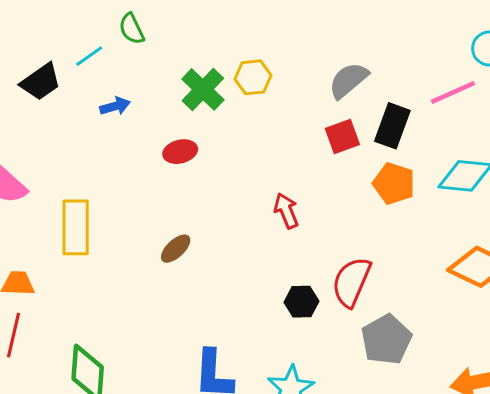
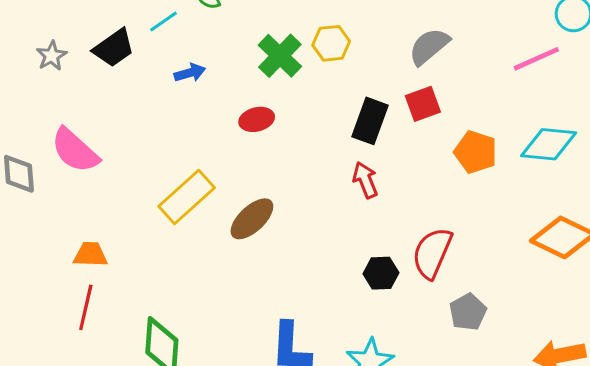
black rectangle: (392, 126) -> (370, 121), moved
yellow rectangle: (76, 227) -> (187, 197), moved, turned 48
brown ellipse: (176, 249) -> (252, 219), size x1.4
gray pentagon: (386, 340) -> (468, 312), size x0.7

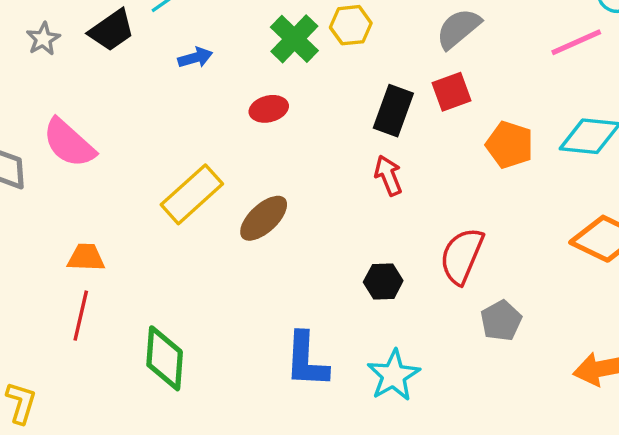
black hexagon: (381, 273) -> (383, 281), moved

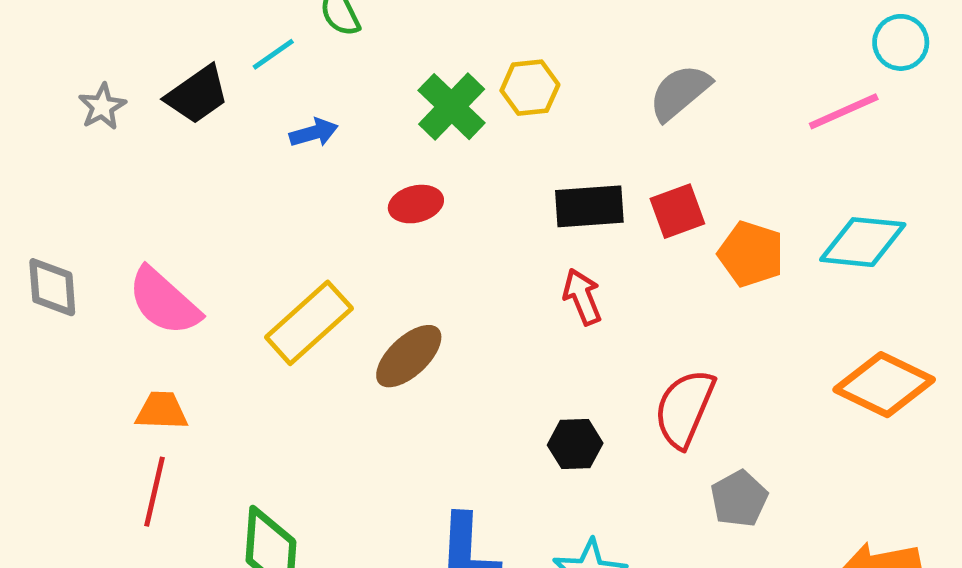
red square: (452, 92) -> (677, 211), moved
black rectangle: (393, 111) -> (589, 206), turned 66
pink semicircle: (69, 143) -> (164, 301), moved

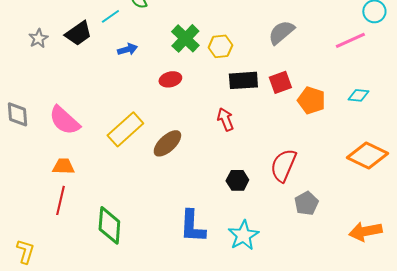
yellow hexagon: (530, 88) -> (220, 46), moved
cyan diamond: (863, 242) -> (358, 95), size x0.6
red arrow: (582, 297) -> (225, 119), moved

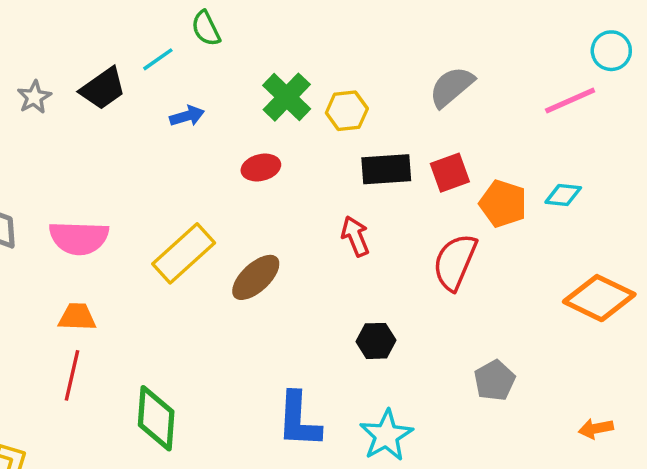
cyan diamond: (358, 95) -> (563, 195), moved
pink semicircle: (64, 120) -> (79, 238), turned -40
red semicircle: (283, 165) -> (455, 262), moved
orange arrow: (365, 231) -> (596, 429), size x0.6

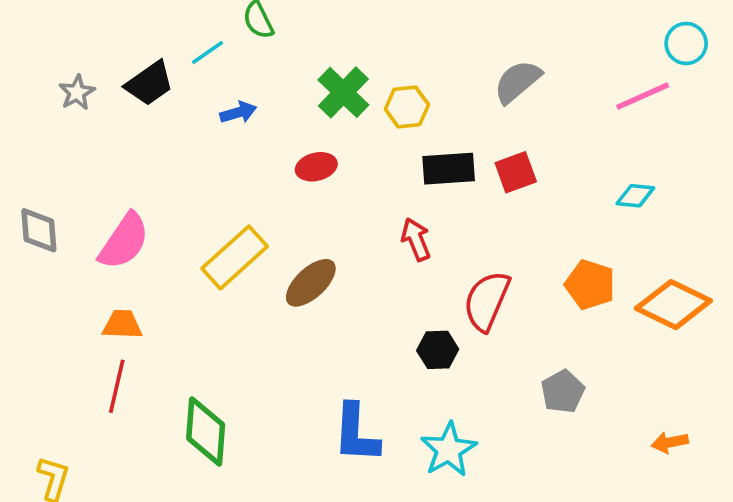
orange pentagon: (503, 204) -> (590, 285), moved
pink semicircle: (79, 238) -> (124, 241), turned -58
red semicircle: (455, 262) -> (487, 301), moved

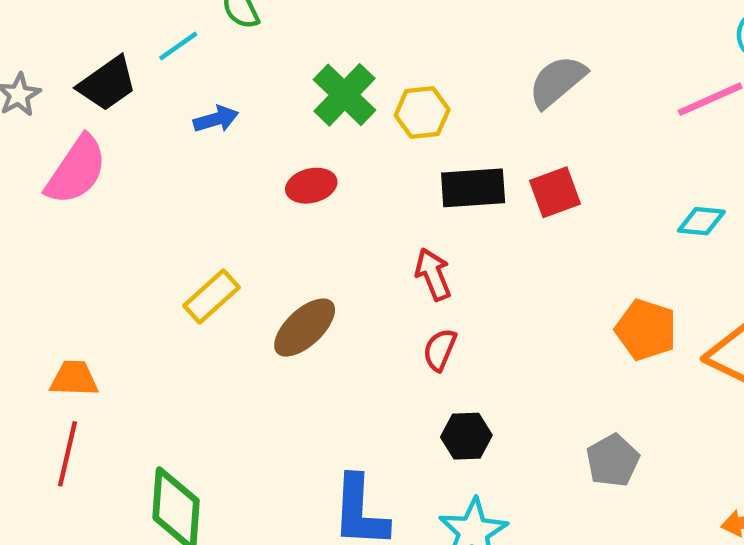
pink semicircle: (124, 241) -> (76, 170), moved
yellow rectangle: (235, 257) -> (212, 296), size x0.7
red semicircle: (487, 301) -> (440, 350), moved, size x0.6
black hexagon: (438, 350) -> (466, 436), moved

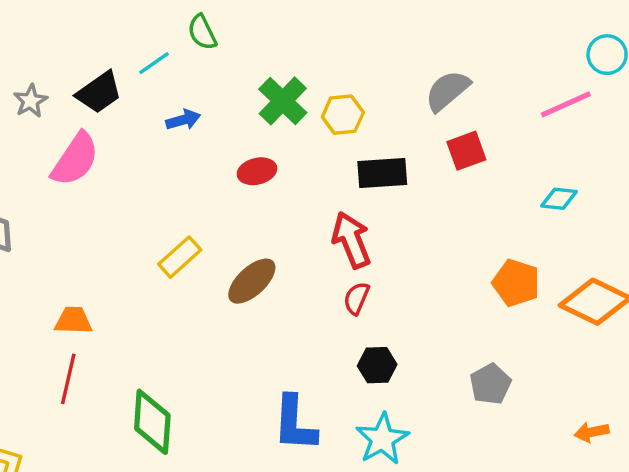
red square: (555, 192) -> (466, 151), moved
red arrow: (433, 274) -> (351, 240), size x1.4

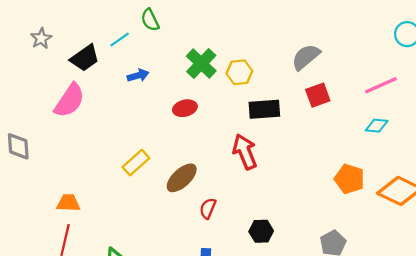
gray star: (30, 101) -> (41, 38), moved
pink line: (566, 104) -> (381, 85), moved
red semicircle: (357, 298) -> (208, 208), moved

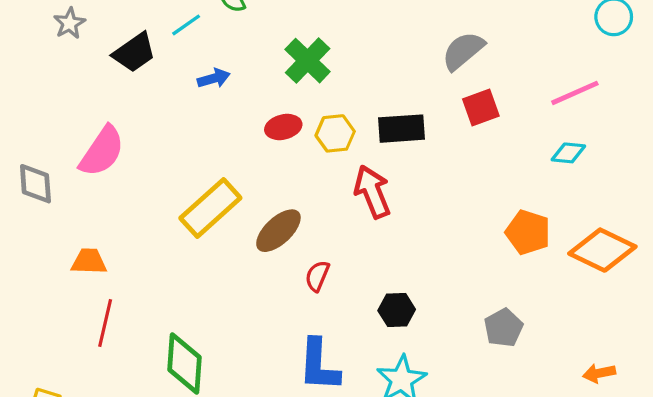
yellow hexagon: (239, 72) -> (335, 133), moved
pink semicircle: (69, 101) -> (102, 151), moved
yellow rectangle: (136, 163) -> (210, 208), size x1.5
orange trapezoid: (68, 203) -> (89, 261), moved

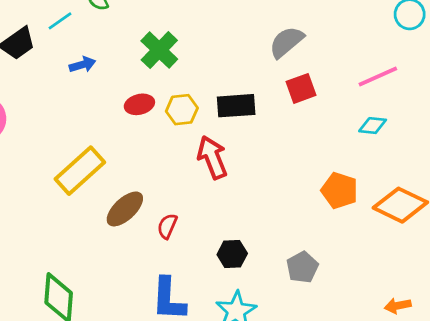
brown ellipse: (278, 231) -> (125, 209), moved
gray pentagon: (504, 328) -> (302, 267), moved

